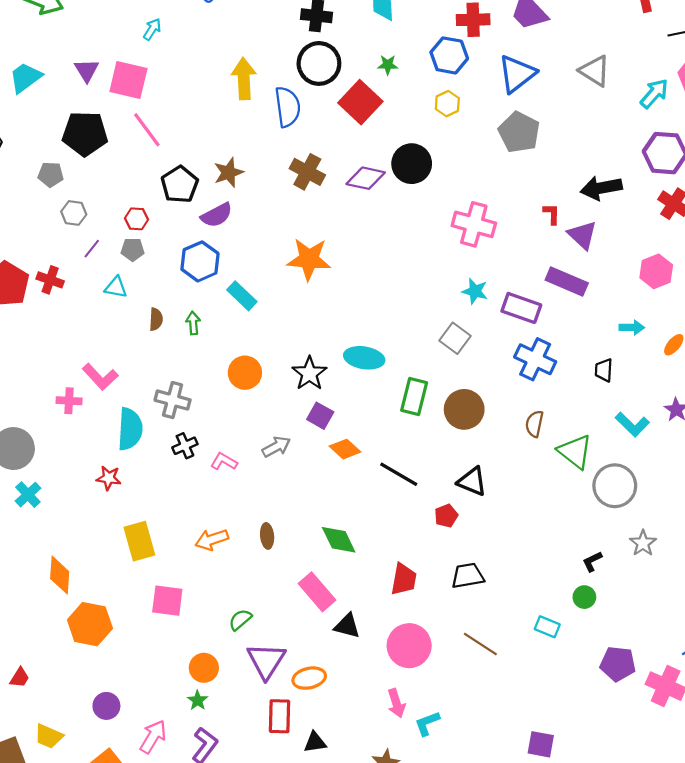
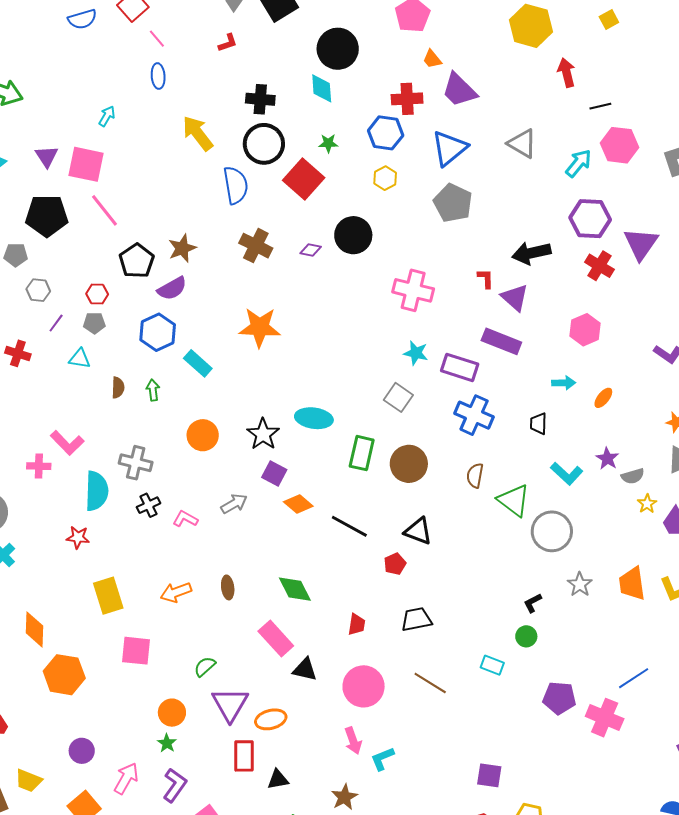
yellow arrow: (244, 79) -> (198, 133), moved, turned -33
purple diamond: (366, 178) -> (311, 250), size x0.6
red trapezoid: (404, 579) -> (357, 624), size x0.7

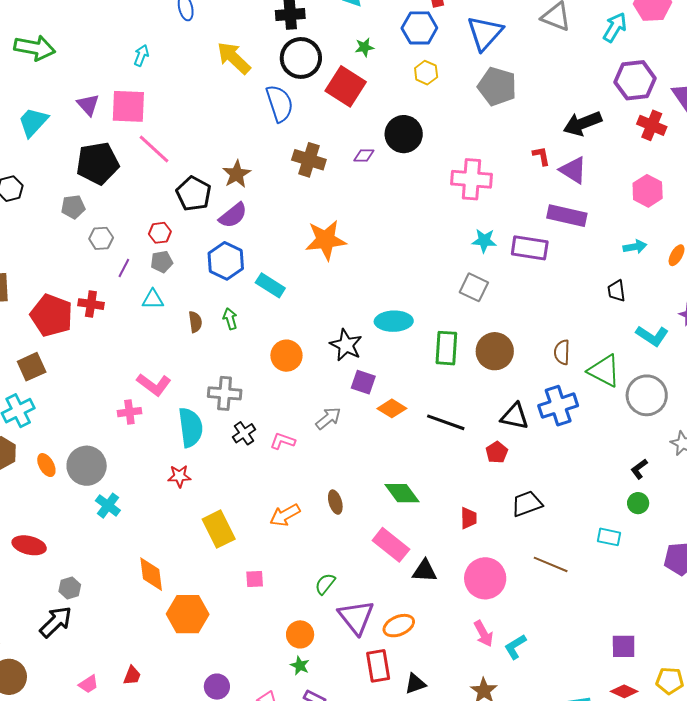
blue cross: (474, 415) -> (558, 406), moved, turned -33
pink square: (136, 651) -> (255, 579), size x0.6

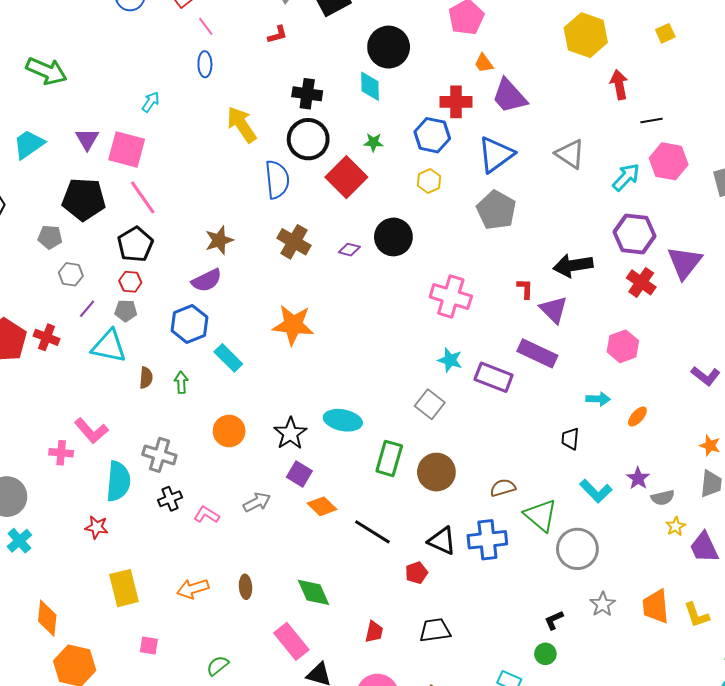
black pentagon: (194, 194) -> (135, 244), moved
cyan triangle: (153, 299) -> (109, 346), size x1.6
brown semicircle: (562, 352) -> (503, 488), turned 60

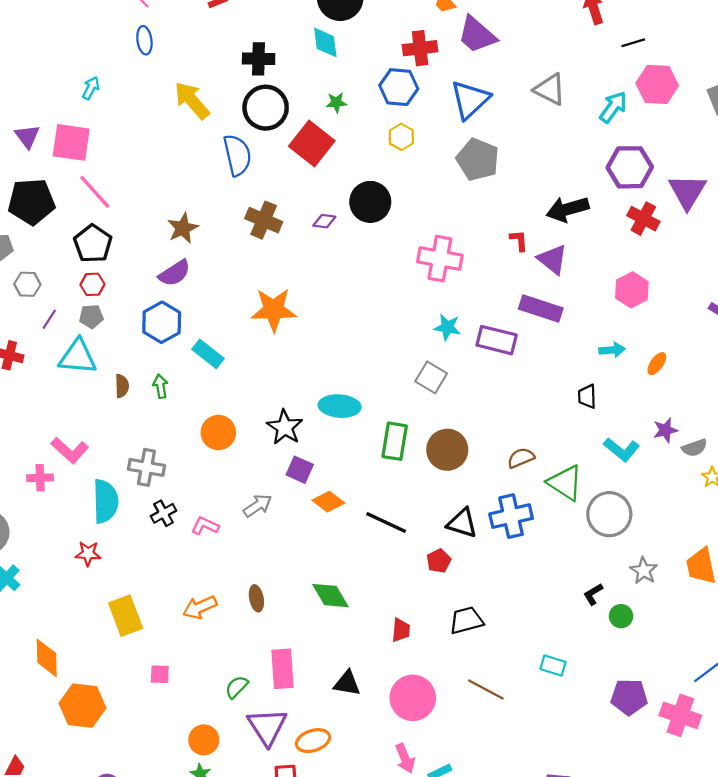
purple star: (638, 478) -> (665, 430), turned 30
pink rectangle: (291, 641) -> (283, 669), moved, turned 42
green circle: (545, 654) -> (621, 616), moved

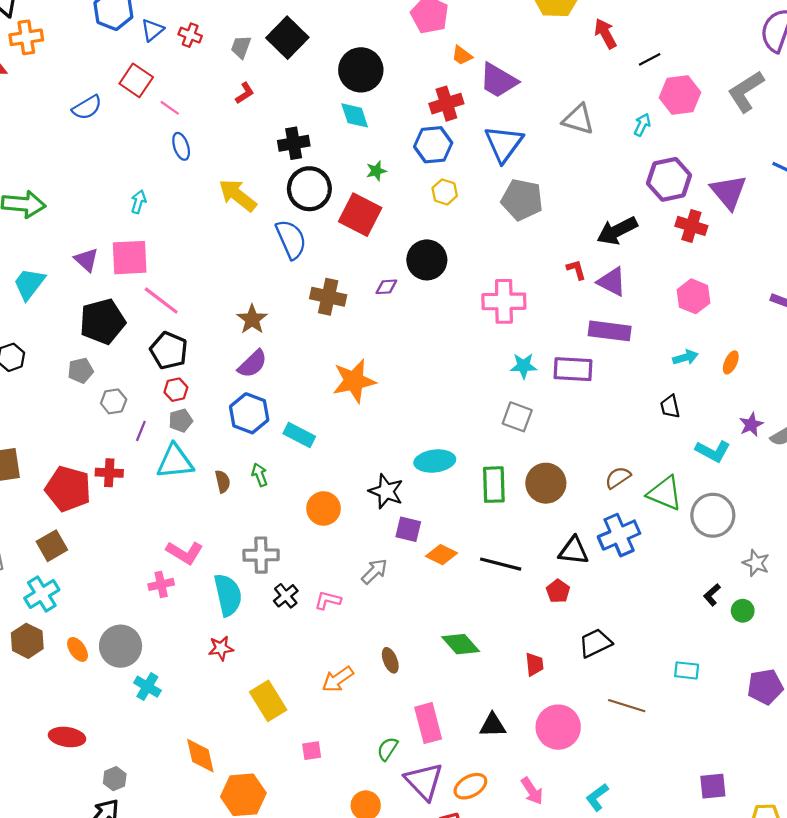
cyan arrow: (613, 107) -> (642, 125), size x0.7
pink arrow: (405, 758) -> (532, 791), moved

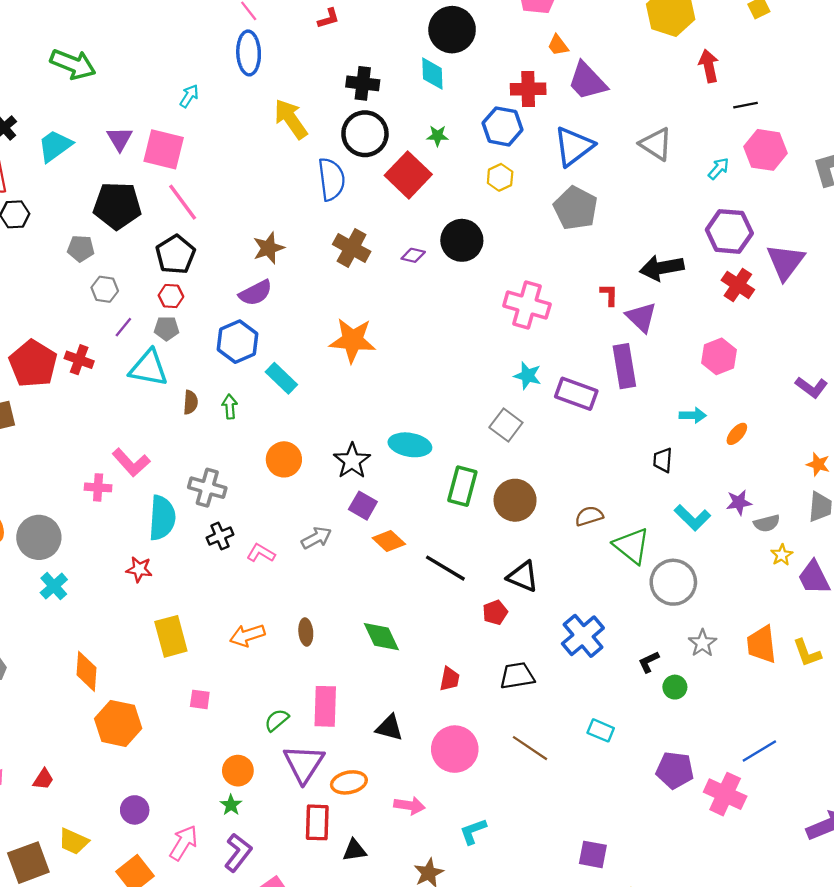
blue ellipse: (181, 146) -> (249, 53), size x1.5
purple rectangle: (610, 331) -> (624, 366), turned 57
blue cross: (619, 535) -> (583, 636), moved, turned -33
pink arrow: (532, 791) -> (409, 805), turned -64

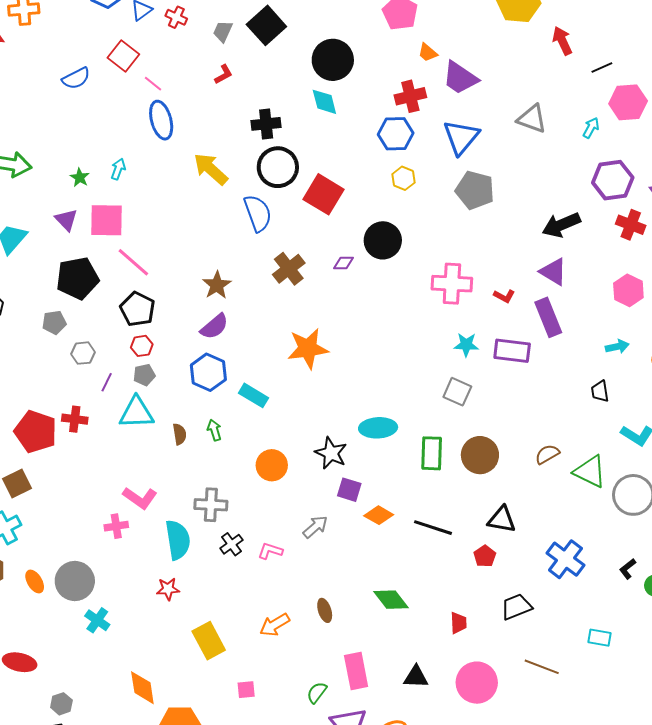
green star: (438, 136) -> (80, 177), moved, turned -30
brown cross: (352, 248) -> (289, 269), turned 36
red L-shape: (609, 295) -> (504, 296), moved, turned 130

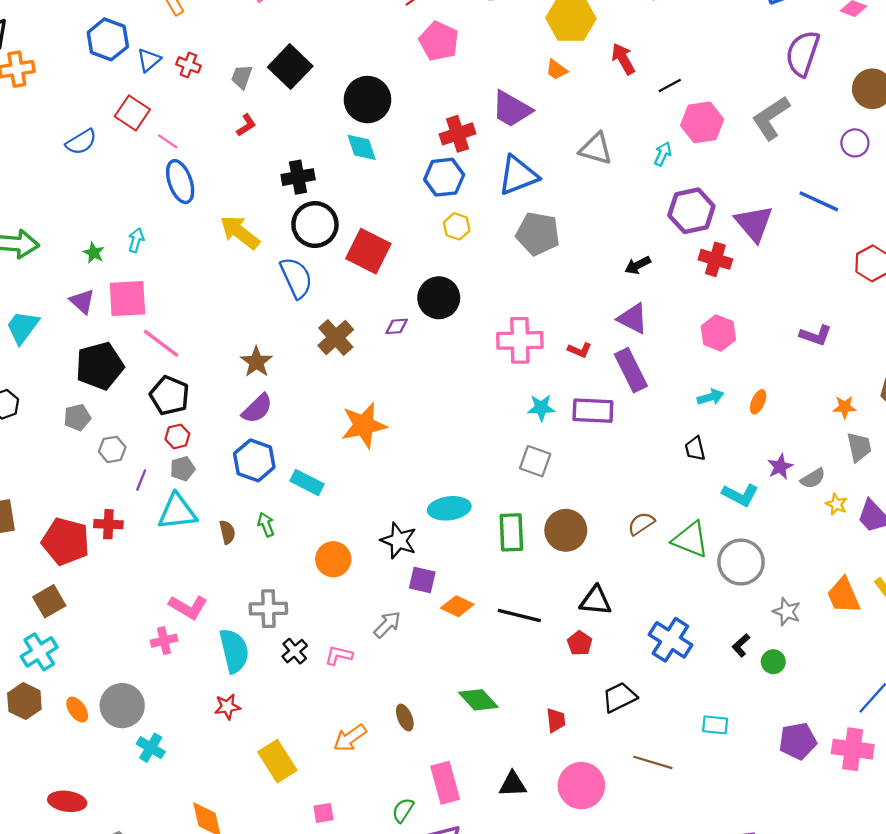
orange trapezoid: (428, 53) -> (557, 70), moved
blue triangle: (461, 137) -> (518, 175), turned 33
black arrow: (561, 225) -> (638, 265), size x0.6

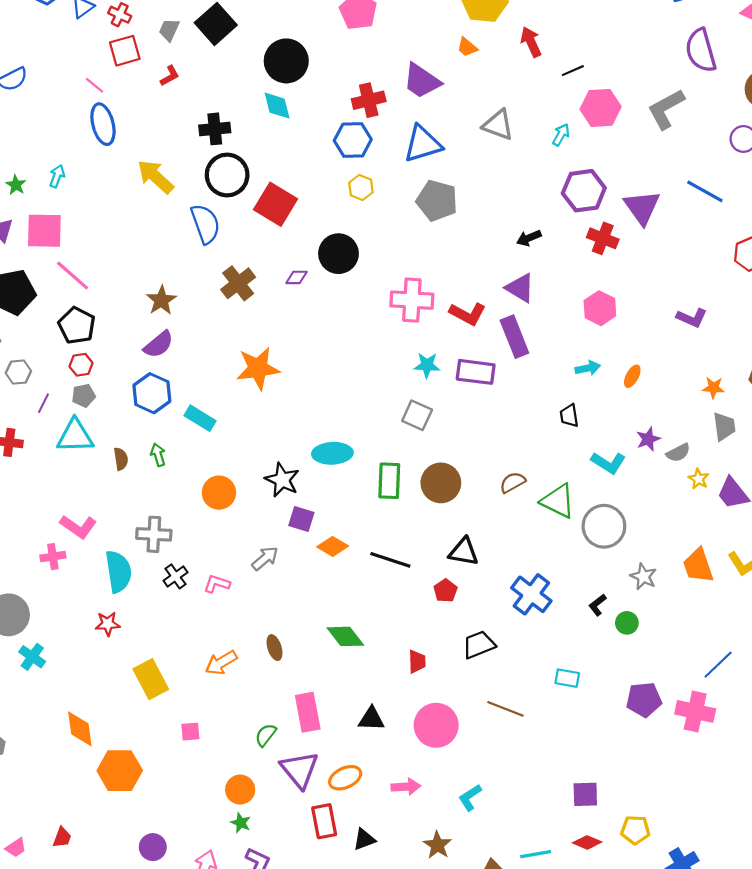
purple semicircle: (803, 53) -> (701, 50), turned -39
red square: (132, 113) -> (125, 51), moved, turned 36
red L-shape: (580, 350) -> (468, 314), size x1.6

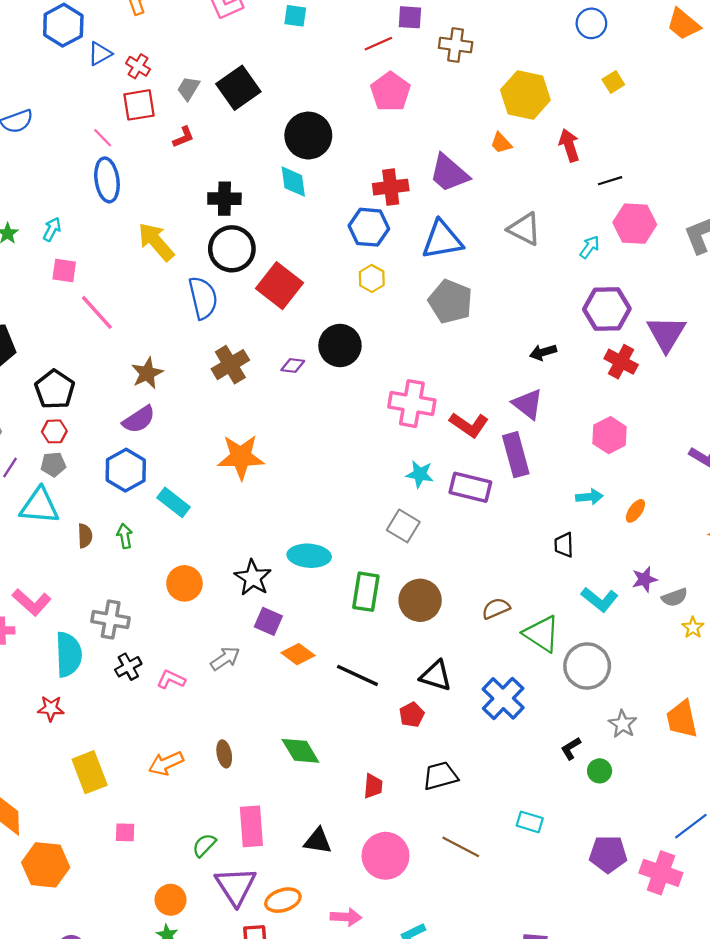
pink square: (44, 231) -> (64, 271), moved, size x0.6
pink line: (73, 275) -> (97, 312), moved
blue cross: (531, 594) -> (503, 698), moved

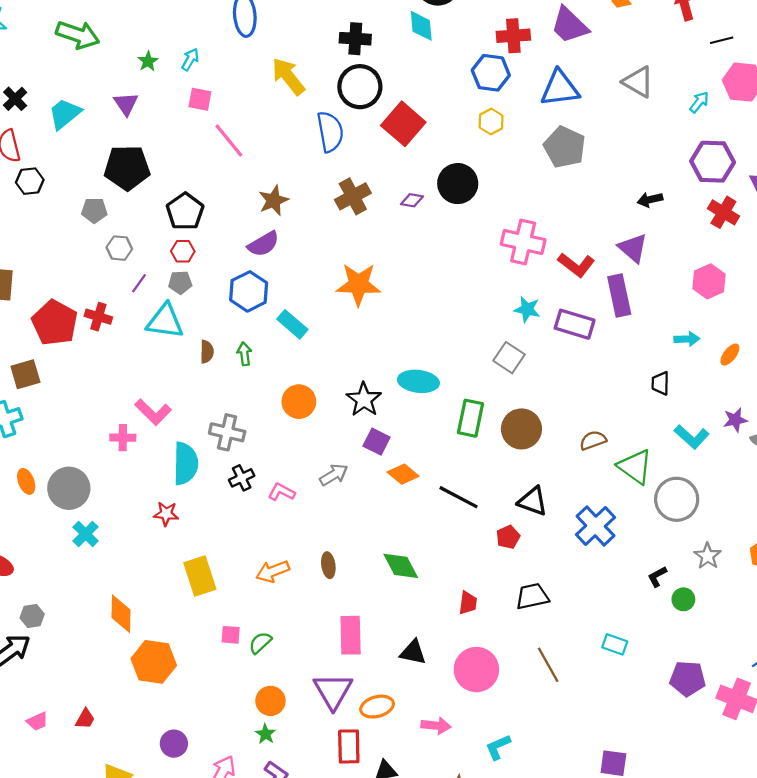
green semicircle: (204, 845) -> (260, 643), moved
brown line: (461, 847) -> (548, 665), turned 30

